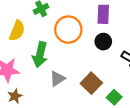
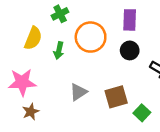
green arrow: (40, 55) -> (59, 50), moved, size x0.6
brown square: (91, 83) -> (116, 97), turned 30

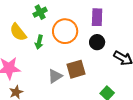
yellow semicircle: (33, 38) -> (18, 32), turned 120
brown square: (116, 97) -> (76, 69), moved

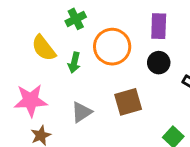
gray triangle: (55, 76) -> (82, 112), moved

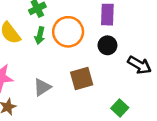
green arrow: (74, 63) -> (40, 35), moved

